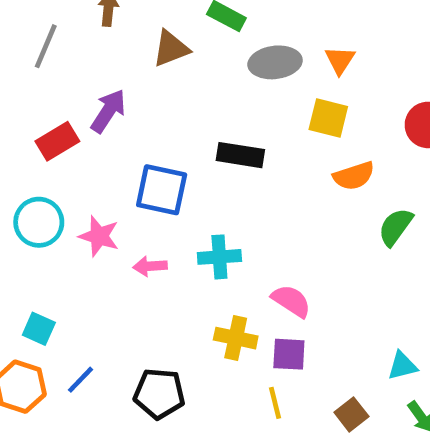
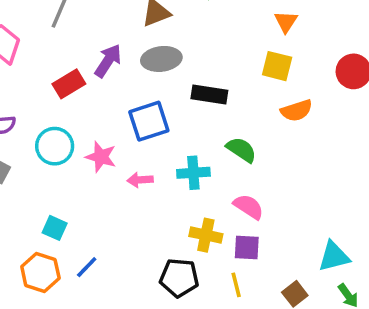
gray ellipse: (275, 62) -> (161, 59), moved
blue square: (162, 190) -> (149, 121), turned -30
green semicircle: (395, 227) -> (241, 150), moved, turned 88
cyan triangle: (402, 366) -> (334, 256), size x1.4
black pentagon: (159, 394) -> (179, 278), moved

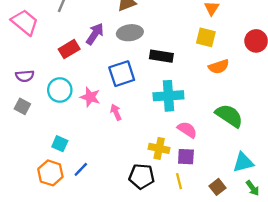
green semicircle: (241, 150) -> (229, 116), moved, size x1.4
cyan cross: (193, 173) -> (168, 96), moved, size x1.4
pink arrow: (140, 180) -> (116, 112), turned 70

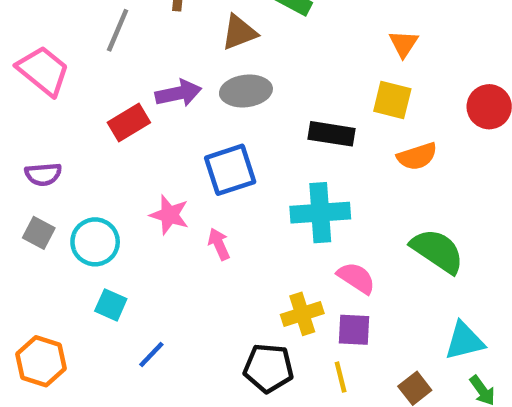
purple arrow: (95, 34) -> (178, 93), turned 45
black rectangle: (161, 56) -> (332, 134), moved
cyan circle: (60, 90) -> (95, 242), moved
yellow cross: (159, 148) -> (302, 314), turned -30
orange hexagon: (50, 173) -> (41, 361), moved

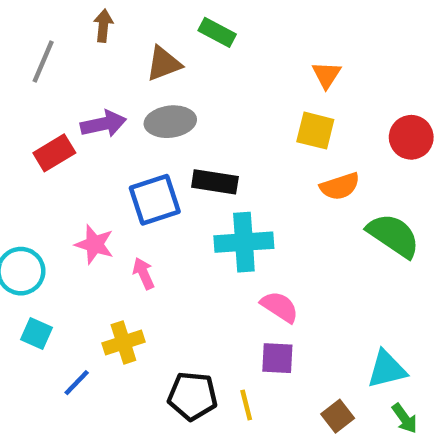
black rectangle: (332, 134) -> (215, 182), moved
green semicircle: (437, 251) -> (393, 235), moved
yellow cross: (302, 314) -> (123, 342), moved
yellow line: (341, 377) -> (246, 405), moved

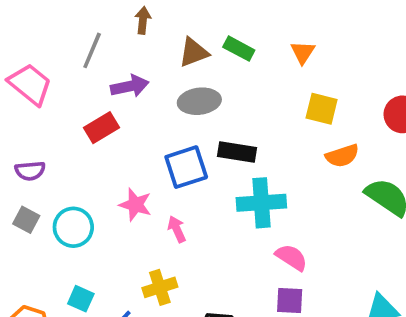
green rectangle: (217, 32) -> (239, 49), moved
orange triangle: (326, 75) -> (303, 52), moved
purple arrow: (103, 124) -> (130, 86), moved
cyan square: (36, 334) -> (81, 299), moved

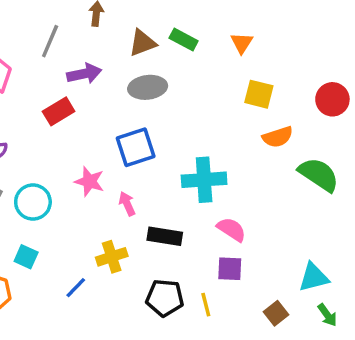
black rectangle: (237, 152) -> (165, 236), moved
cyan square: (81, 299) -> (26, 257), moved

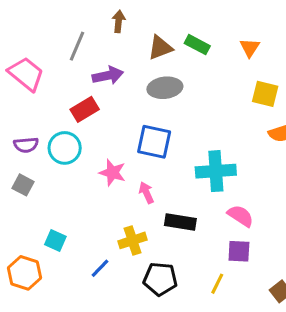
blue square: (136, 147) -> (154, 142), turned 30
cyan circle: (33, 202) -> (65, 148), moved
black pentagon: (165, 298) -> (160, 279), moved
yellow line: (206, 305) -> (217, 284), turned 40

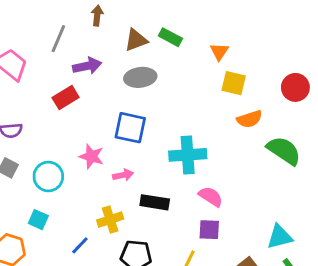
orange triangle: (250, 48) -> (219, 52), moved
cyan circle: (65, 148) -> (48, 176), moved
pink arrow: (146, 193) -> (123, 175), turned 102

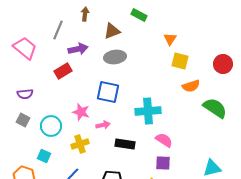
green rectangle: (170, 37) -> (139, 15), moved
yellow cross: (110, 220) -> (80, 144), moved

